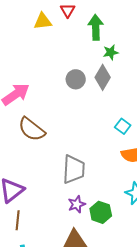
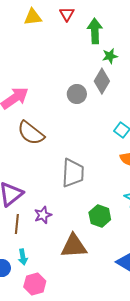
yellow triangle: (43, 21) -> (33, 17), moved
gray circle: (76, 79) -> (77, 94), moved
purple star: (77, 204) -> (43, 215), moved

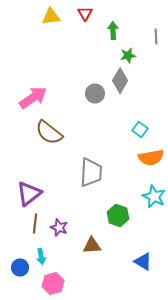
green arrow: (95, 31) -> (113, 30), size x0.7
purple star: (43, 215) -> (59, 228), moved, turned -30
brown triangle: (74, 246) -> (92, 246), size x0.7

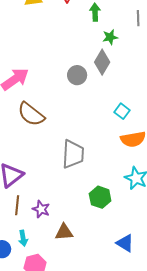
brown triangle: (92, 246) -> (64, 232), moved

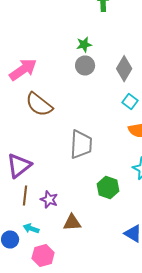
green star: (110, 37) -> (84, 44), moved
gray diamond: (102, 62) -> (124, 68), moved
cyan arrow: (23, 238) -> (31, 228), turned 119

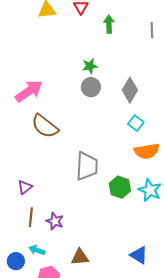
purple triangle: (19, 166) -> (25, 187), size x0.6
green hexagon: (108, 188) -> (120, 187), moved
brown triangle: (72, 222) -> (80, 257), moved

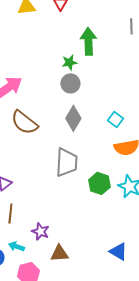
green arrow: (109, 24) -> (88, 41), moved, size x1.5
gray diamond: (130, 90) -> (73, 118), moved
purple star: (55, 221) -> (40, 231), moved

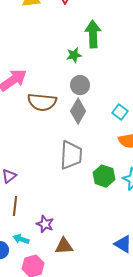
gray circle: (70, 83) -> (80, 85), moved
brown semicircle: (24, 122) -> (42, 102), moved, turned -32

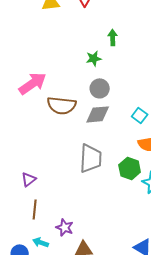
green arrow: (93, 34) -> (113, 37), size x0.6
gray diamond: (78, 111) -> (98, 114), turned 55
green hexagon: (104, 176) -> (130, 168), moved

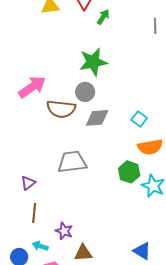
green arrow: (113, 37) -> (103, 17), moved, turned 35
green star: (94, 58) -> (93, 62), size x1.8
gray circle: (100, 88) -> (85, 92), moved
gray trapezoid: (91, 158) -> (72, 162), moved, turned -100

